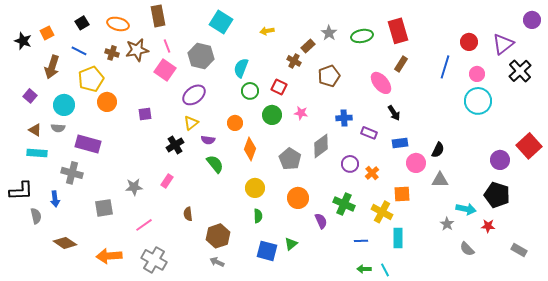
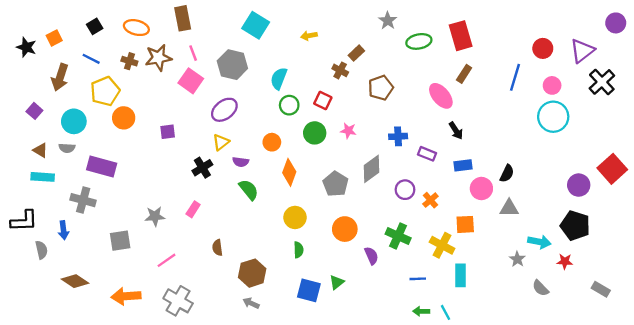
gray star: (329, 33) -> (388, 21), moved

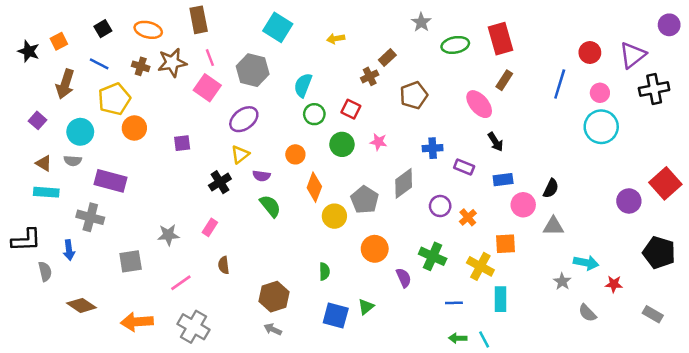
brown cross: (340, 70) -> (370, 76), turned 35
black cross: (602, 82) -> (654, 89), turned 32
yellow circle: (295, 217) -> (334, 216), moved
black pentagon: (575, 226) -> (659, 253), moved
brown semicircle: (217, 248) -> (224, 265), moved

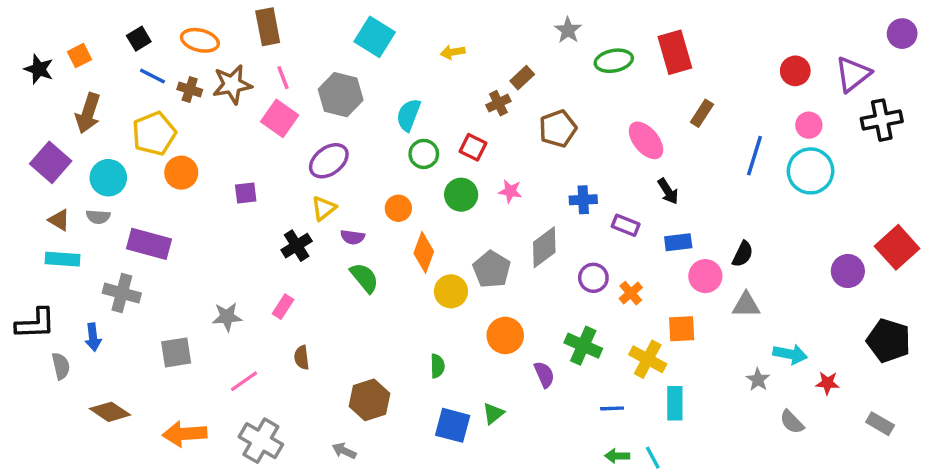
blue line: (99, 64) -> (152, 76), moved
brown rectangle: (504, 80) -> (702, 113), moved
blue line: (560, 84) -> (755, 156), moved
purple square: (37, 120) -> (51, 162), size x1.6
gray arrow: (273, 329) -> (344, 451), moved

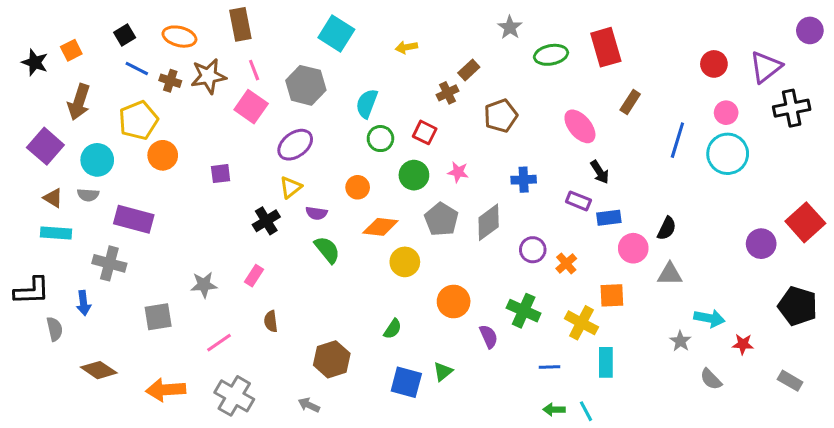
purple rectangle: (626, 225) -> (578, 201), moved
orange diamond: (424, 252) -> (380, 227), turned 76
gray pentagon: (492, 269) -> (441, 219), moved
green semicircle: (437, 366) -> (393, 329), turned 35

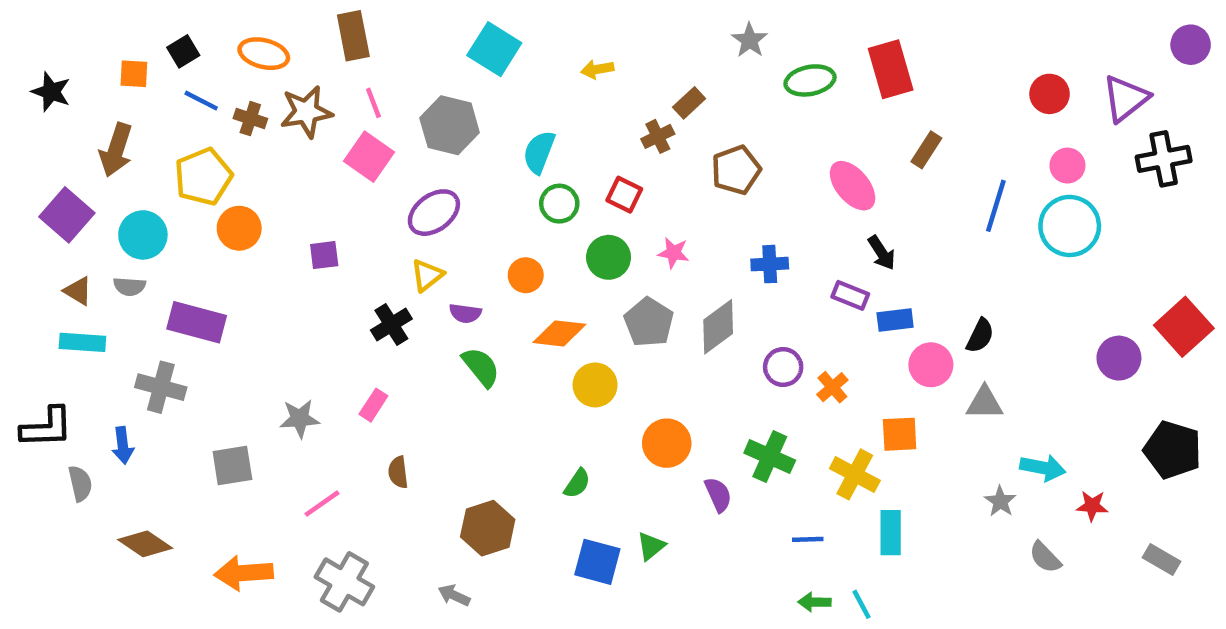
orange square: (71, 50) -> (134, 74), moved, turned 30

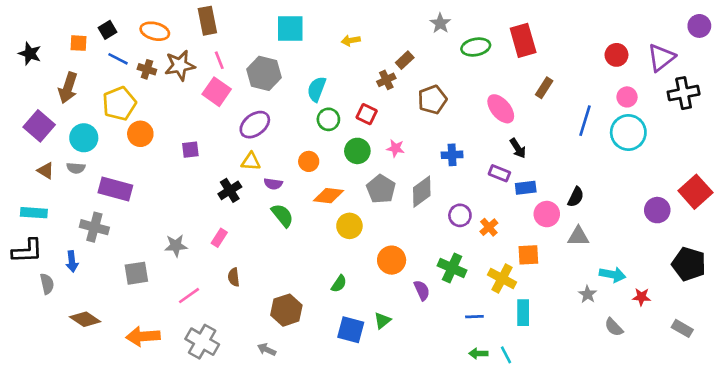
cyan square: (494, 49) -> (290, 29), turned -32
yellow triangle: (427, 275) -> (251, 161), turned 42
cyan rectangle: (82, 342) -> (34, 213), moved

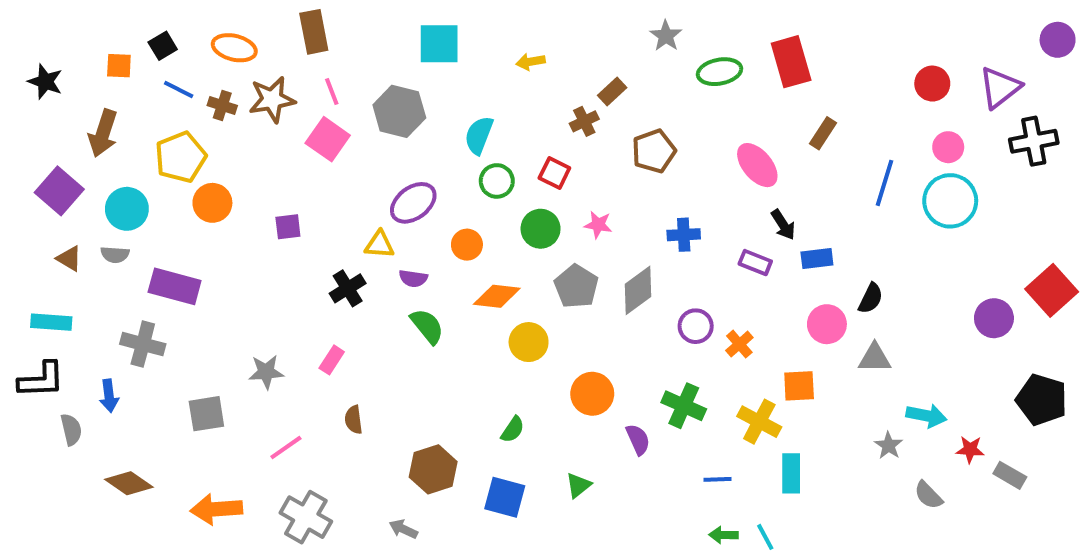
purple ellipse: (255, 125) -> (413, 203), moved
blue rectangle: (526, 188) -> (817, 259), moved
gray rectangle: (682, 328) -> (1010, 475), moved
blue square: (351, 330) -> (505, 497), moved

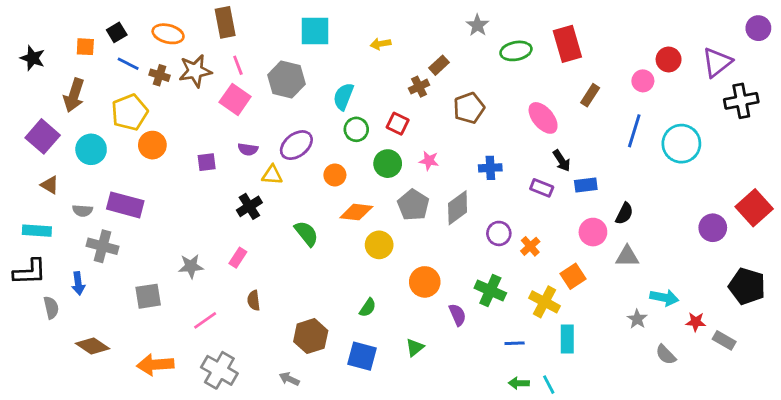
pink circle: (948, 147) -> (643, 81), moved
gray semicircle: (115, 255) -> (83, 211), moved
purple semicircle: (413, 278) -> (248, 149), moved
orange square: (799, 386) -> (573, 276), turned -30

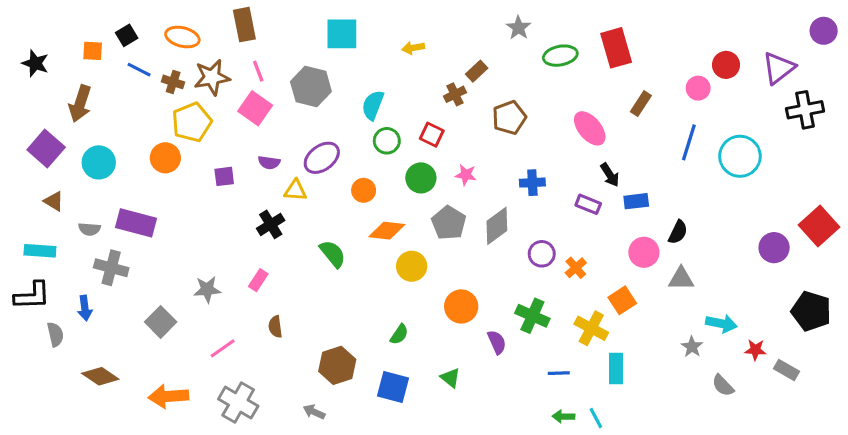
yellow pentagon: (130, 112) -> (192, 122), moved
gray square: (148, 296) -> (161, 322), turned -36
green triangle: (415, 348) -> (450, 378), turned -42

